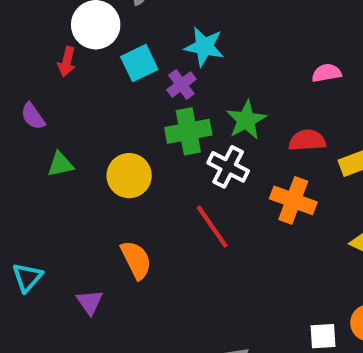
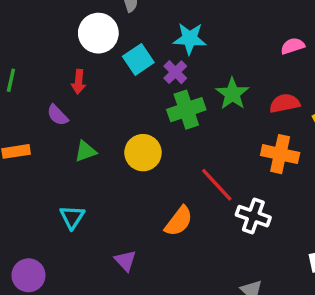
red arrow: (67, 62) -> (79, 82), moved
white cross: (228, 167) -> (253, 216), moved
orange semicircle: (136, 260) -> (179, 221), moved, turned 72
cyan triangle: (27, 277) -> (72, 217), moved

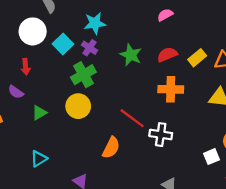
green cross: (186, 110) -> (83, 75), moved
cyan triangle: (72, 217) -> (39, 159), turned 36

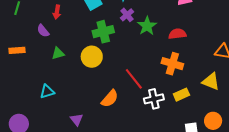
purple cross: (90, 48) -> (127, 15), moved
yellow rectangle: (197, 58) -> (181, 95), moved
white cross: (161, 135) -> (154, 99), turned -36

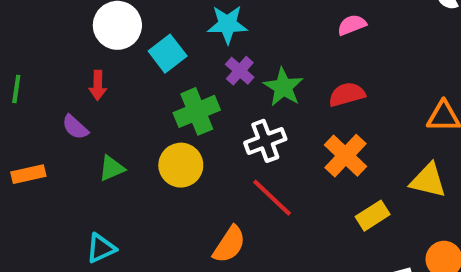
orange cross: (172, 64) -> (345, 156), turned 35
white cross: (154, 99) -> (265, 141), moved

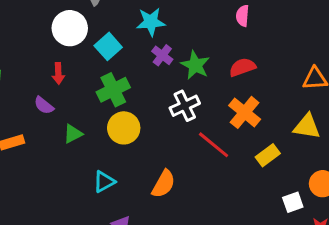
pink semicircle: (352, 25) -> (242, 16), turned -60
green cross: (197, 111) -> (113, 90), moved
red line: (272, 198) -> (214, 145), moved
cyan triangle: (101, 248) -> (104, 182), moved

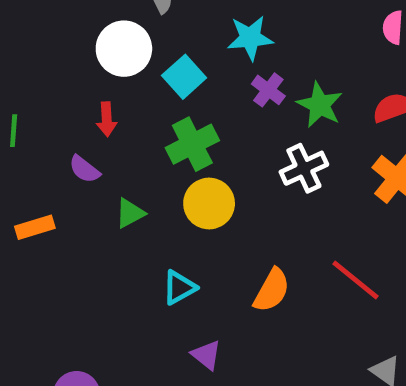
red line: (214, 145) -> (355, 280), moved

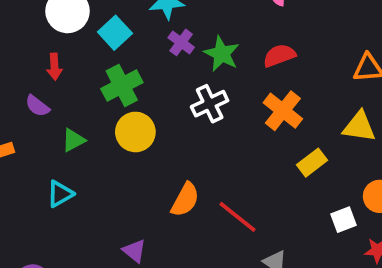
red line: (355, 280) -> (237, 217), moved
cyan triangle: (179, 287) -> (60, 194), moved

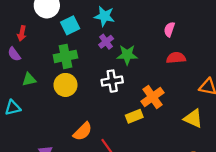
green star: (222, 54) -> (127, 55), turned 30
red semicircle: (279, 56) -> (176, 58), moved
red arrow: (54, 67) -> (22, 33), moved
yellow rectangle: (312, 163) -> (134, 116), moved

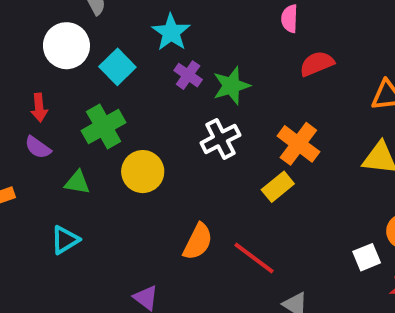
cyan star: (104, 16) -> (171, 32), turned -30
green cross: (65, 56) -> (104, 127), moved
green triangle: (29, 79) -> (77, 182), turned 40

